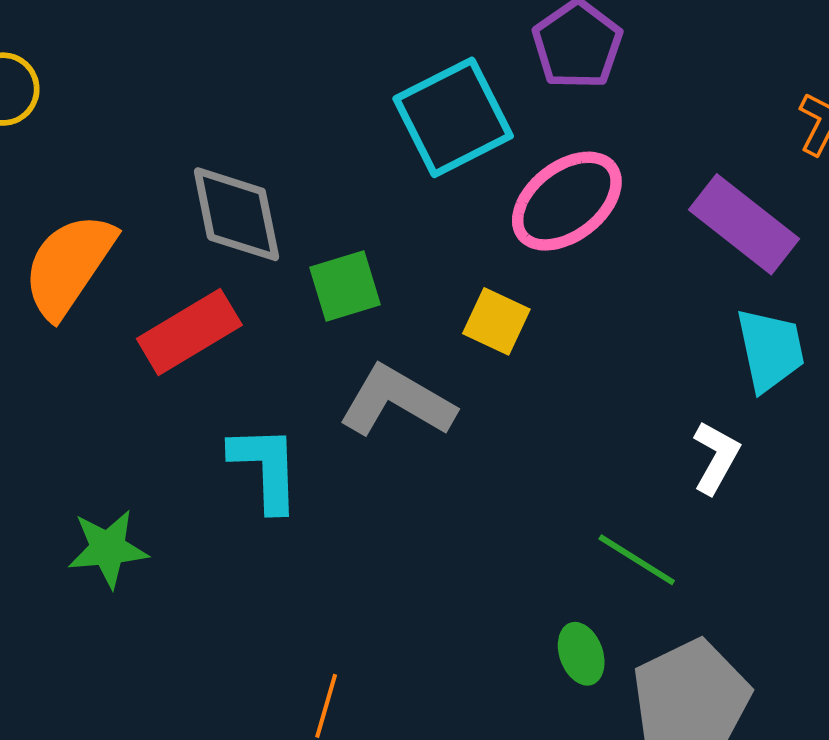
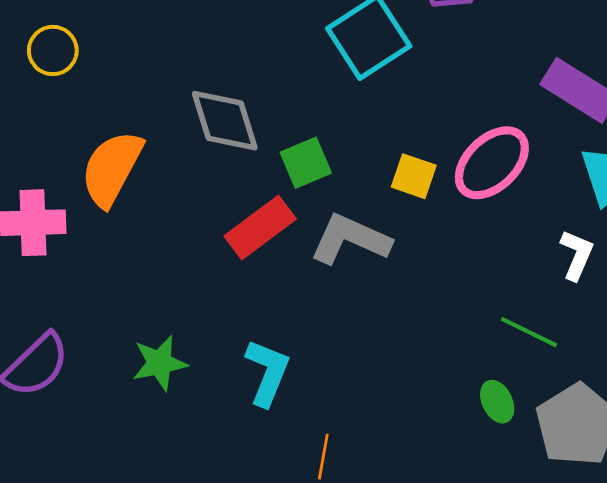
pink ellipse: (567, 201) -> (492, 163), moved
red rectangle: (189, 332) -> (260, 227), moved
cyan L-shape: (265, 468) -> (267, 372), moved, turned 30

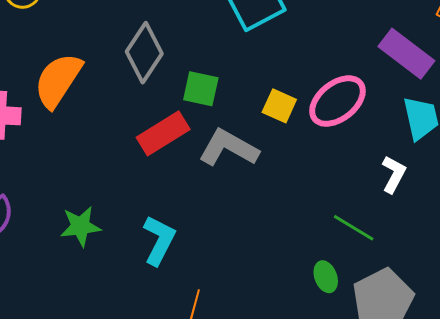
gray diamond: (225, 121) -> (144, 53), turned 46
green square: (306, 163) -> (201, 89), turned 30

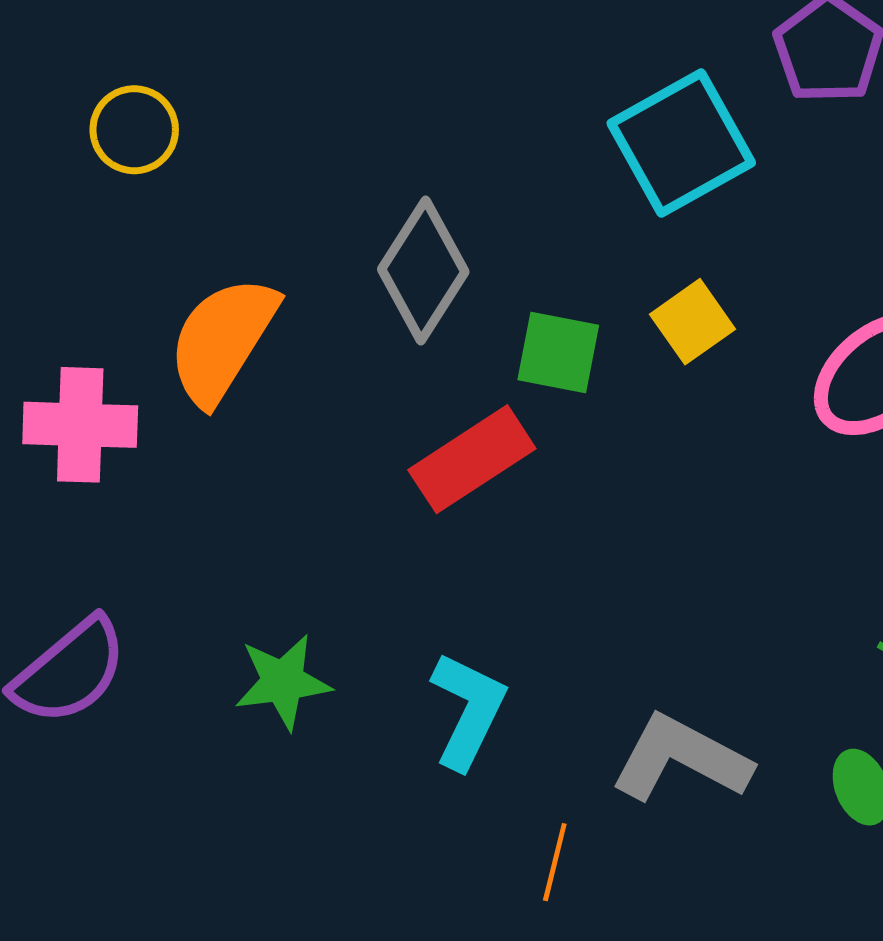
yellow square: (279, 106) -> (693, 322), moved, turned 32
gray L-shape: (229, 148) -> (681, 758), moved

